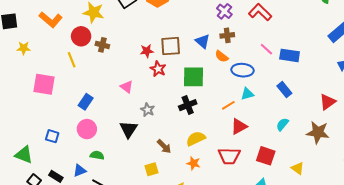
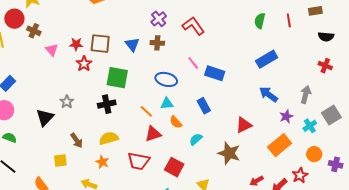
orange semicircle: (222, 56) -> (176, 122), moved
pink triangle: (127, 87) -> (52, 50), moved
orange line: (228, 105) -> (146, 111), turned 64

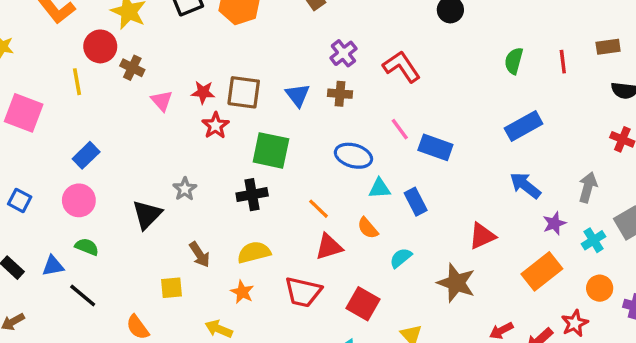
cyan triangle: (167, 104) -> (380, 188), moved

